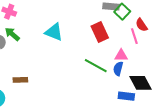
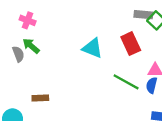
cyan triangle: (54, 32) -> (92, 48), moved

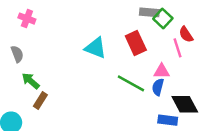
green arrow: (31, 46) -> (31, 81), moved
brown rectangle: (40, 98) -> (40, 100), turned -56

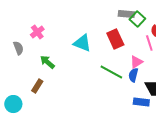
pink cross: (27, 19) -> (37, 32), moved, turned 32
pink triangle: (162, 71) -> (136, 62), turned -32
green arrow: (31, 81) -> (47, 62), moved

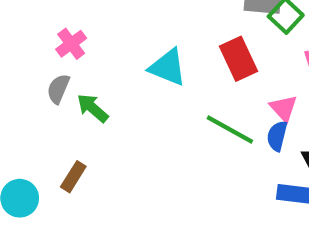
gray semicircle: (18, 48) -> (58, 89), moved, turned -136
pink triangle: (136, 62) -> (284, 108), turned -40
brown rectangle: (37, 86) -> (73, 177), moved

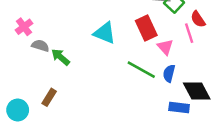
pink cross: (71, 44) -> (24, 27), moved
gray semicircle: (58, 89) -> (40, 46), turned 84
pink triangle: (284, 108) -> (165, 47), moved

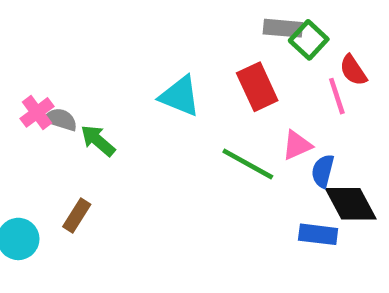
pink cross: (24, 27) -> (37, 112), moved
pink triangle: (165, 47) -> (297, 145), moved, turned 48
blue semicircle: (169, 73) -> (323, 171), moved

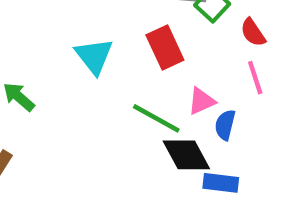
cyan triangle: (180, 96) -> (94, 56), turned 30
pink line: (337, 96) -> (255, 78), moved
black diamond: (351, 204) -> (186, 155), moved

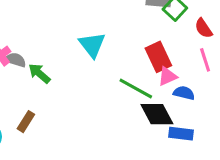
red rectangle: (165, 47) -> (158, 57), moved
blue semicircle: (225, 125) -> (184, 93), turned 90

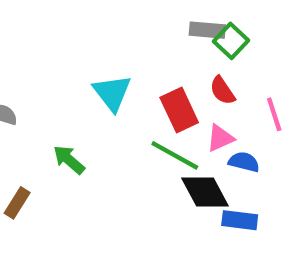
red semicircle: (204, 28) -> (222, 91), moved
red rectangle: (158, 57) -> (179, 110), moved
green arrow: (39, 73) -> (69, 160), moved

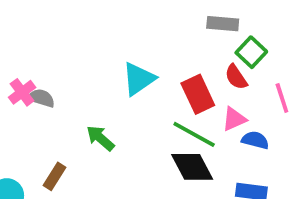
green square: (231, 41) -> (251, 52), moved
cyan triangle: (112, 93) -> (139, 79), turned 33
black diamond: (205, 192) -> (192, 167), moved

